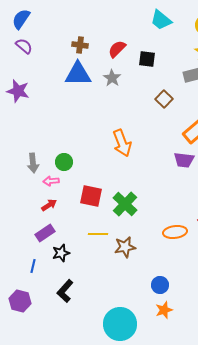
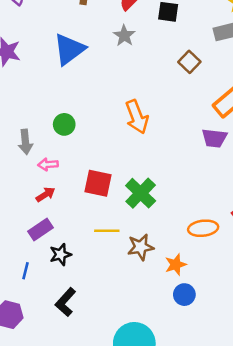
blue triangle: (78, 74) -> (69, 49), moved, turned -36
green circle: (64, 162) -> (64, 124), moved
orange star: (164, 310) -> (176, 265), moved

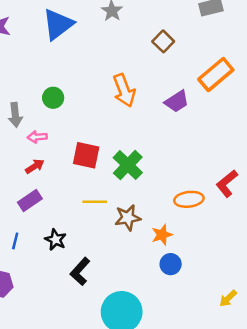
brown square: (189, 62) -> (163, 41), moved
purple trapezoid: (214, 138) -> (177, 101), moved, turned -40
black star: (60, 255) -> (56, 240), moved, turned -30
black L-shape: (65, 302) -> (80, 271), moved

